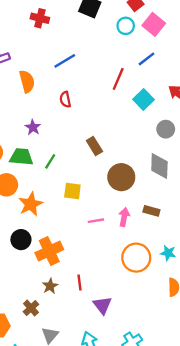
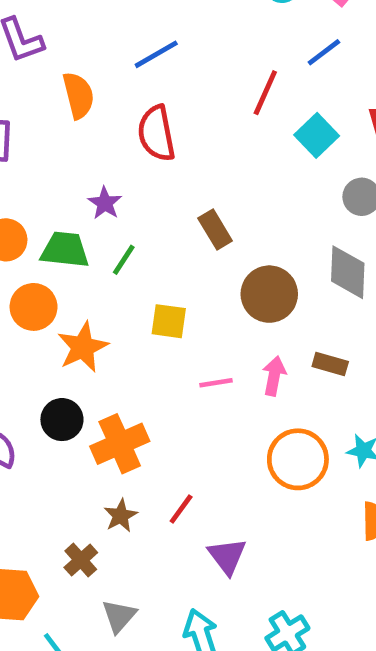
red semicircle: (65, 99) -> (156, 133), size x1.6
purple star: (33, 127) -> (105, 203), moved
red line: (80, 282) -> (181, 509), turned 42

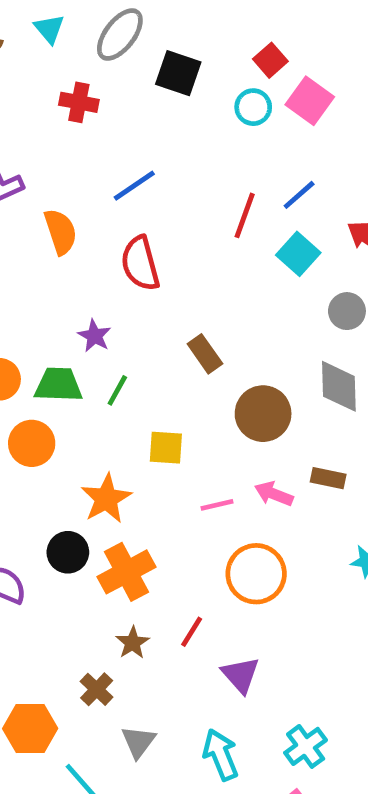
blue line: (324, 52) -> (299, 195), moved
orange star: (83, 347) -> (106, 499), moved
pink arrow: (274, 376) -> (274, 494), turned -75
orange circle: (298, 459) -> (256, 574), moved

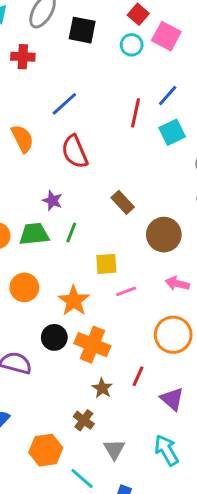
cyan square: (298, 254) -> (172, 132), turned 30
orange circle: (32, 443) -> (24, 287), moved
pink line: (217, 505) -> (126, 291), moved
orange cross: (127, 572) -> (92, 345), turned -32

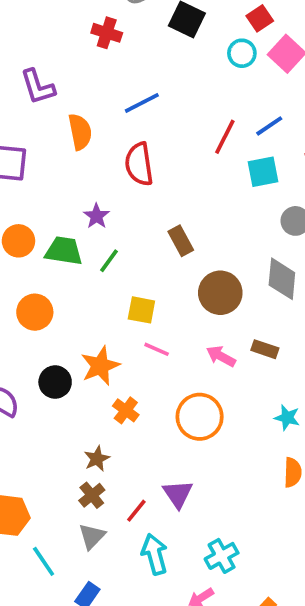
pink line: (126, 291) -> (157, 349), turned 30
orange star: (74, 301) -> (100, 366), moved
orange cross: (92, 345) -> (126, 410), moved, size x0.6
red line: (138, 376) -> (136, 511), moved
brown cross: (84, 420) -> (92, 495), moved

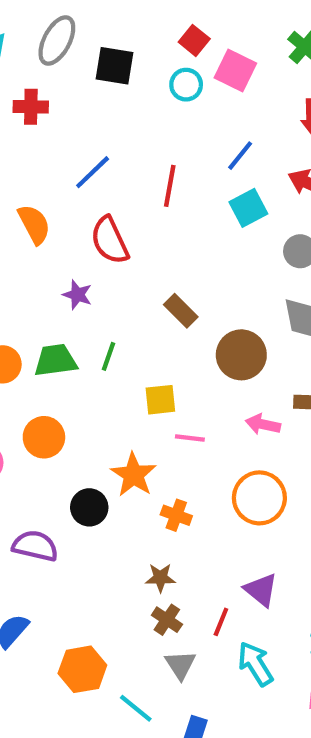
red line: (225, 137) -> (170, 186), moved
purple star: (96, 216) -> (77, 295), moved
brown star: (97, 459) -> (160, 578), turned -30

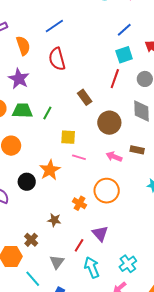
red line: (170, 186) -> (115, 79), moved
purple star: (77, 295) -> (19, 79), moved, size x1.5
orange cross: (176, 515) -> (80, 203), moved
brown cross: (167, 620) -> (31, 240), moved

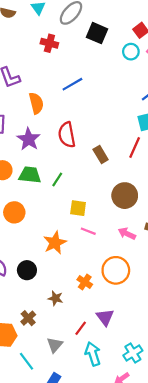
red semicircle: (57, 59) -> (67, 135), moved
brown rectangle: (85, 97) -> (101, 155), moved
black circle: (27, 182) -> (27, 270), moved

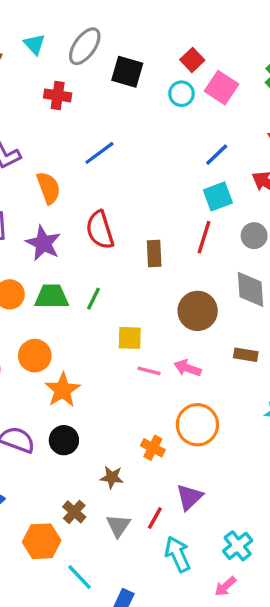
brown rectangle: (101, 155) -> (154, 254), turned 35
pink arrow: (127, 234) -> (187, 368), moved
orange star: (55, 243) -> (63, 390), moved
purple triangle: (105, 317) -> (189, 497), turned 30
gray triangle: (55, 345) -> (118, 526), moved

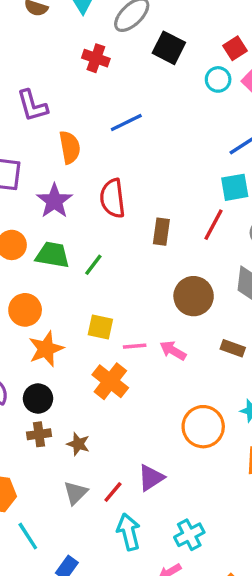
yellow square: (130, 338) -> (100, 327), moved
pink line: (149, 371) -> (135, 346), turned -30
orange circle: (197, 425) -> (203, 427), moved
orange cross: (153, 448) -> (110, 381), moved, size x1.5
brown cross: (74, 512) -> (39, 434), moved, turned 30

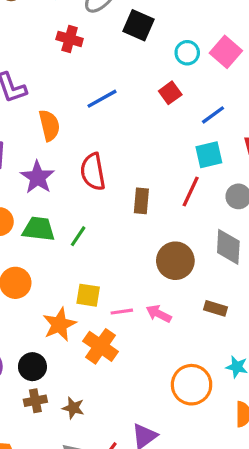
red square: (235, 48) -> (170, 93), moved
orange star: (46, 349) -> (59, 324), moved

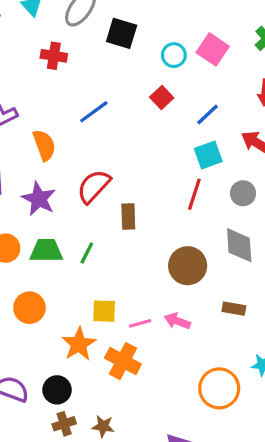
red semicircle: (93, 172) -> (94, 186), turned 60
brown rectangle: (141, 201) -> (128, 217), moved

